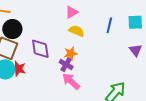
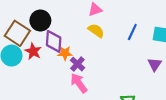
black circle: (12, 29) -> (40, 20), moved
orange star: (71, 53) -> (65, 53), moved
red star: (18, 69) -> (33, 51), moved

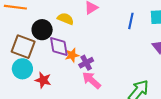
yellow semicircle: (96, 31) -> (66, 19), moved
red star: (33, 51) -> (43, 80), moved
purple cross: (77, 64) -> (86, 63), turned 32

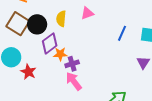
yellow semicircle: (66, 19) -> (61, 19), turned -119
brown square: (23, 47) -> (18, 24), moved
purple diamond: (59, 47) -> (50, 43), turned 50

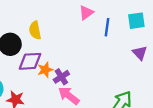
pink triangle: (87, 13) -> (86, 13), moved
purple diamond: (50, 43) -> (30, 61), turned 50

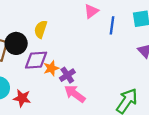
yellow semicircle: (35, 30) -> (41, 29), turned 30

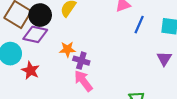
purple diamond: (36, 60) -> (35, 34), moved
purple cross: (67, 75) -> (81, 61), turned 35

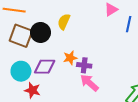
purple diamond: (35, 34) -> (45, 67), moved
red star: (30, 70) -> (32, 90), moved

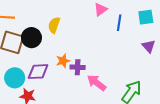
pink arrow: (89, 83) -> (97, 83), moved

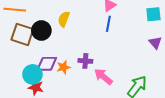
blue line: (119, 23) -> (108, 24), moved
orange star: (63, 61) -> (63, 67), moved
cyan circle: (15, 78) -> (32, 74), moved

